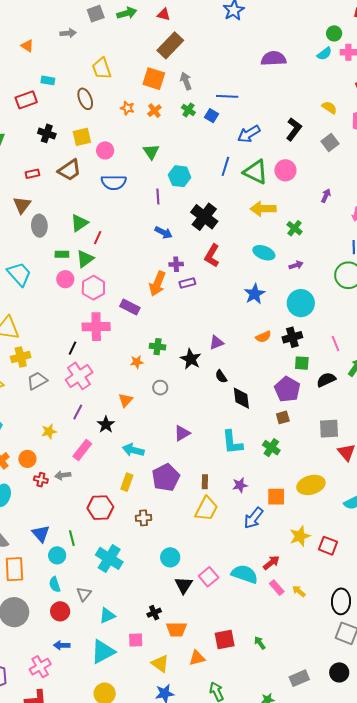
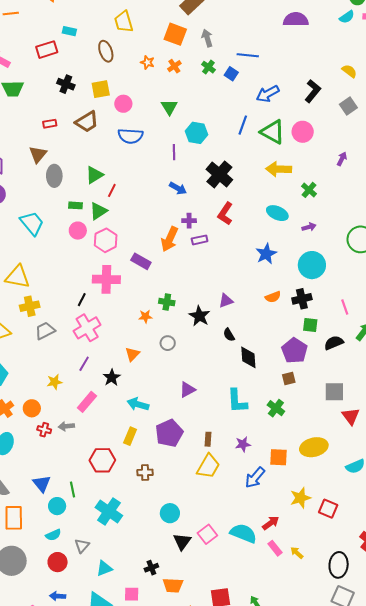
cyan semicircle: (55, 584) -> (53, 535), turned -98

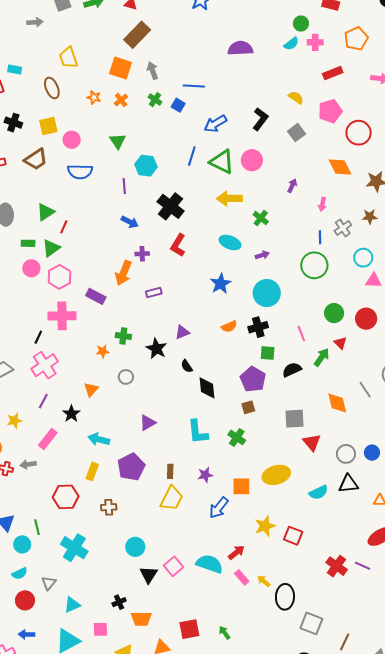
purple rectangle: (200, 240) -> (154, 293), moved
black ellipse: (339, 565) -> (285, 597), moved

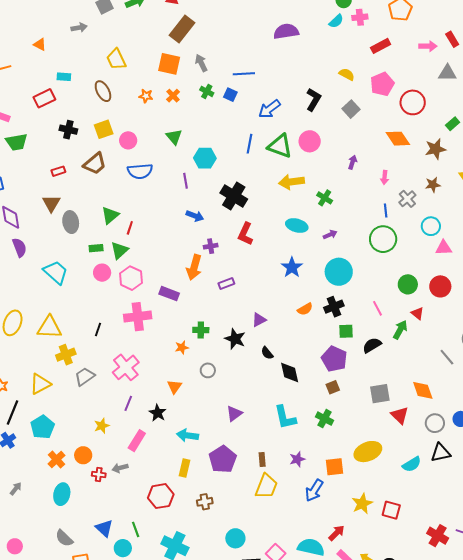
black line: (38, 337) -> (98, 330), moved
orange diamond: (337, 403) -> (423, 390), moved

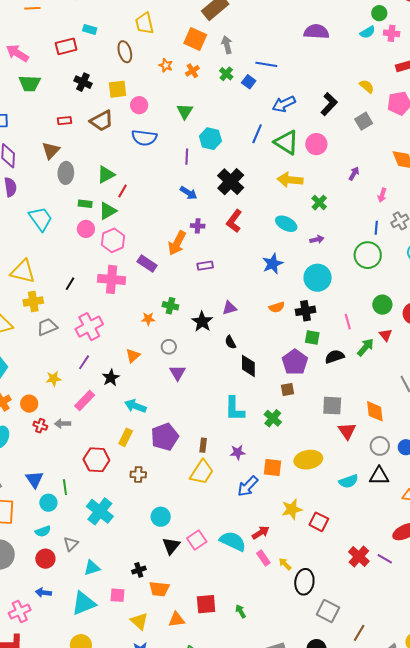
purple triangle: (234, 414) -> (178, 373), moved, turned -36

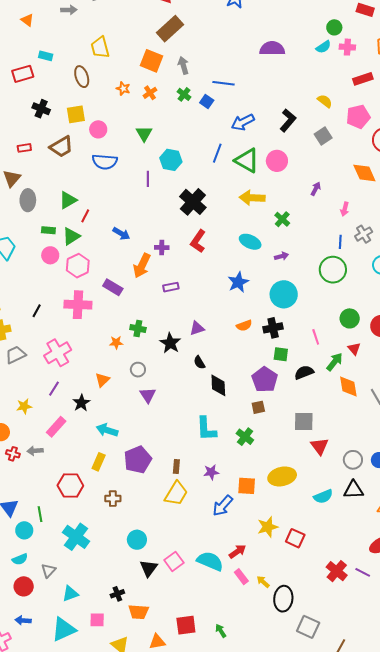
blue arrow: (189, 193) -> (121, 234), moved
orange diamond: (375, 411) -> (348, 386), moved

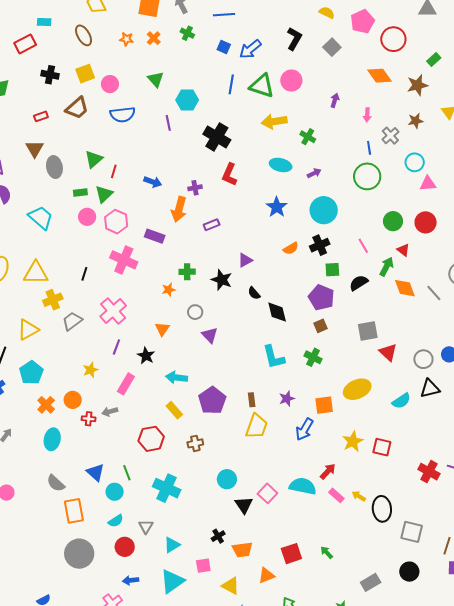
blue square: (207, 101) -> (224, 47), moved
pink cross: (78, 305) -> (124, 260), turned 32
yellow rectangle: (99, 462) -> (174, 410), turned -54

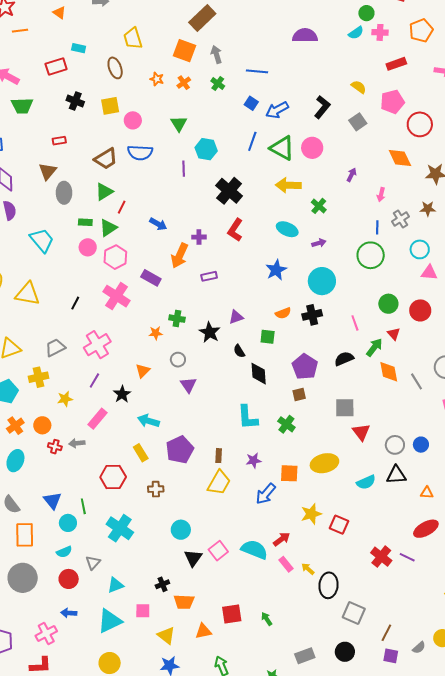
brown trapezoid: (77, 108) -> (106, 159), moved
green square: (332, 270) -> (268, 337), moved
yellow cross: (53, 300) -> (38, 377), moved

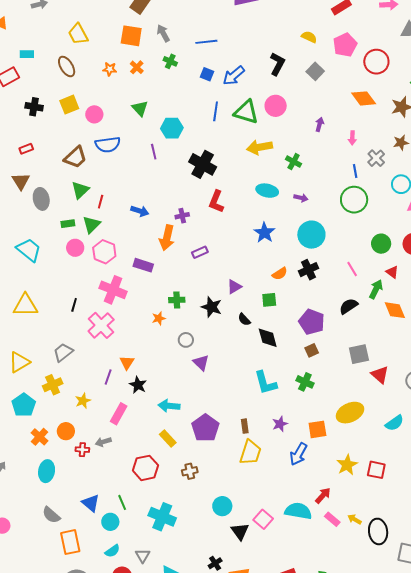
purple arrow: (319, 243) -> (301, 198), turned 40
pink cross: (97, 345) -> (101, 325), moved
orange triangle: (143, 371) -> (127, 363), moved

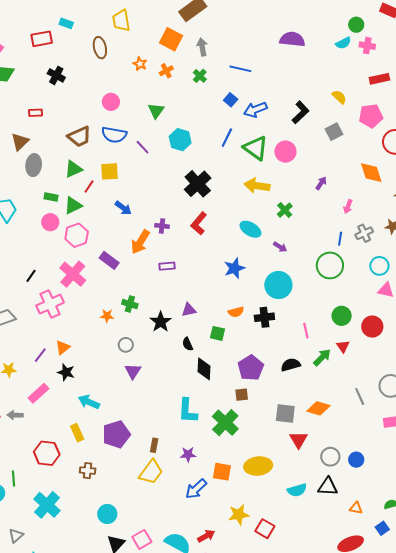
yellow square: (69, 105) -> (110, 171), moved
purple line: (154, 152) -> (143, 147), moved, turned -49
orange diamond: (395, 310) -> (318, 408), moved, turned -70
green cross: (305, 382) -> (225, 423), size x1.5
black star: (138, 385) -> (66, 372), turned -30

